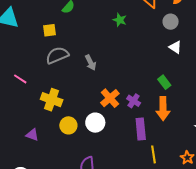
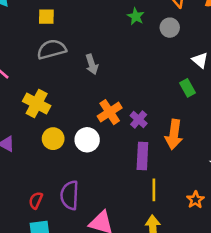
gray circle: (171, 22) -> (170, 28), moved
green rectangle: (164, 82) -> (188, 88), moved

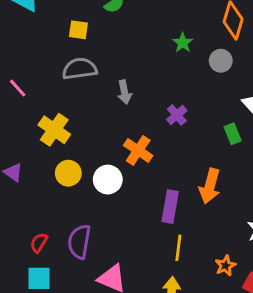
orange cross: (110, 112) -> (138, 150), turned -30
purple cross: (139, 119) -> (177, 115), moved

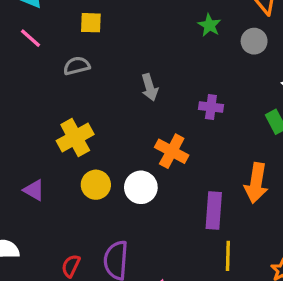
gray semicircle: (80, 69) -> (77, 66), moved, size x0.7
pink line: (18, 88) -> (31, 38), moved
purple cross: (177, 115) -> (211, 107), turned -36
yellow cross: (54, 130) -> (75, 138), turned 32

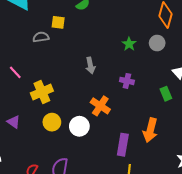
green star: (209, 25) -> (129, 44), moved
pink line: (31, 38) -> (15, 72), moved
gray semicircle: (77, 66) -> (41, 37), moved

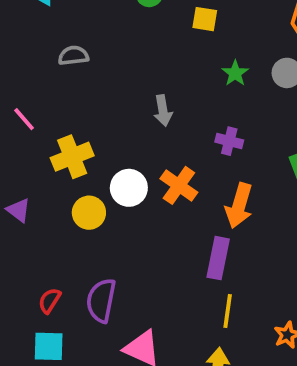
yellow square: (58, 22) -> (205, 19), moved
white circle: (79, 126) -> (129, 188), moved
orange arrow: (150, 130) -> (239, 206), moved

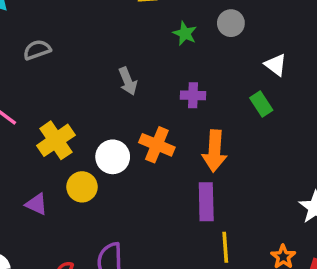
purple triangle: (19, 210) -> (36, 204), moved

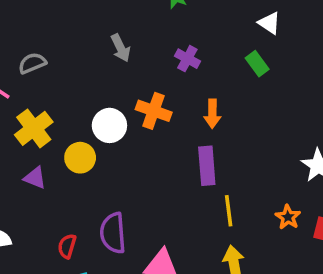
gray semicircle: (37, 50) -> (32, 63), moved
purple cross: (193, 95) -> (187, 59), turned 30
yellow cross: (56, 140) -> (34, 128), moved
orange arrow: (215, 151) -> (212, 114), size x0.7

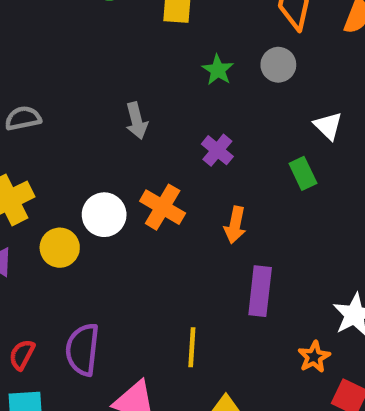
purple rectangle: (207, 166) -> (260, 291), moved
yellow line: (229, 211) -> (192, 347), moved
orange star: (288, 217) -> (314, 357), moved

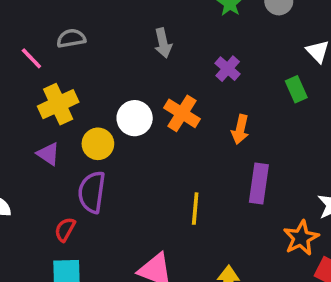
yellow line: (192, 347) -> (195, 209), moved
purple semicircle: (82, 349) -> (92, 192), moved
orange star: (314, 357) -> (301, 238), size x1.4

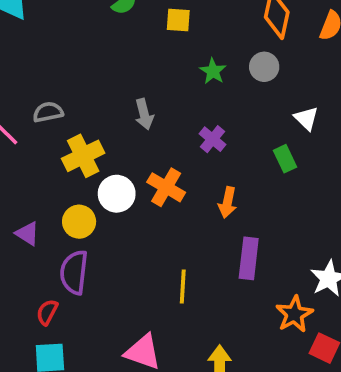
yellow cross: (58, 104) -> (83, 156), moved

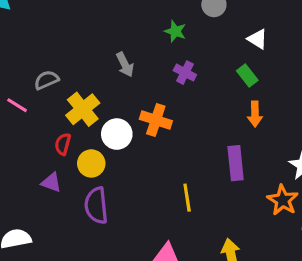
green star: (213, 71) -> (175, 31), moved
orange arrow: (228, 202) -> (255, 114), moved
red semicircle: (47, 312) -> (63, 144), moved

